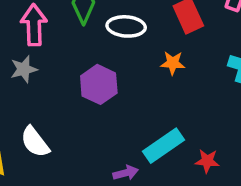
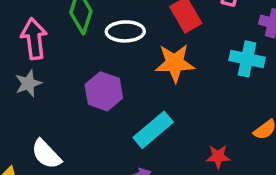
orange star: (173, 63) -> (175, 63), size x1.6
cyan rectangle: (164, 146) -> (153, 130), moved

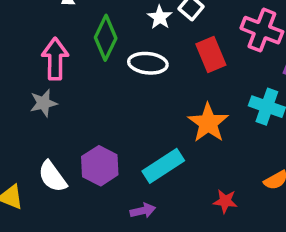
orange star: (175, 63) -> (208, 123), moved, turned 30
purple hexagon: (104, 91) -> (100, 166), moved

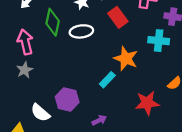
cyan rectangle: (163, 166) -> (107, 80), moved, size x0.7
red star: (225, 201) -> (147, 103), size x1.6

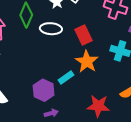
red rectangle: (118, 17) -> (83, 35), moved
purple hexagon: (67, 99) -> (44, 90), moved

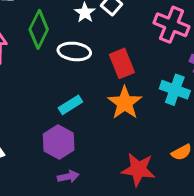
cyan rectangle: (66, 77) -> (70, 105), moved

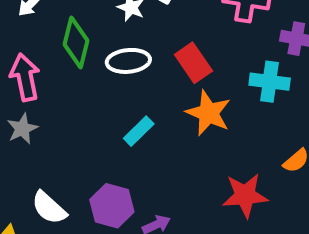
purple hexagon: (59, 142) -> (112, 206), moved

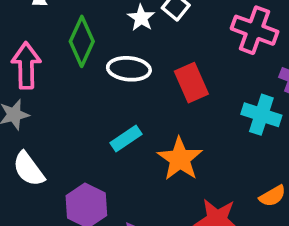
orange star: (208, 113) -> (180, 159), moved
white semicircle: (49, 208) -> (29, 169), moved

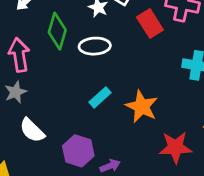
red rectangle: (191, 83) -> (150, 23), moved

